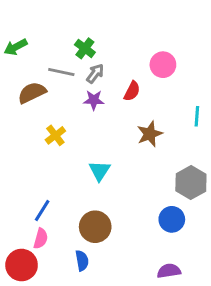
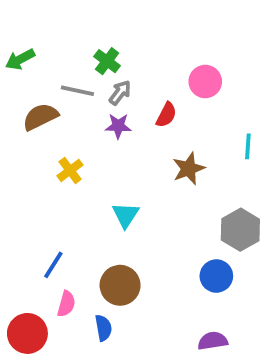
pink semicircle: (41, 239) -> (66, 304), moved

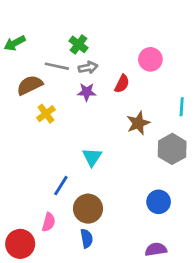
gray arrow: (120, 93) -> (88, 68), turned 42
yellow cross: (70, 170) -> (46, 114), moved
gray hexagon: (240, 230) -> (172, 149), moved
blue line: (53, 265) -> (61, 186), moved
blue semicircle: (103, 328) -> (87, 238), moved

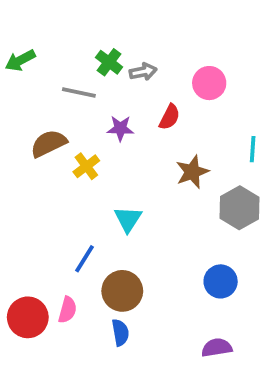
gray arrow: (88, 68) -> (143, 72), moved
brown semicircle: (30, 85) -> (49, 143), moved
yellow cross: (46, 114) -> (86, 166), moved
red circle: (20, 244) -> (28, 317), moved

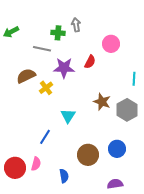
green cross: (109, 62) -> (58, 33), turned -32
gray arrow: (143, 72) -> (76, 25), moved, turned -88
purple star: (120, 128) -> (64, 68), size x1.5
brown star: (192, 172) -> (102, 102), moved, turned -30
brown circle: (122, 291) -> (88, 155), moved

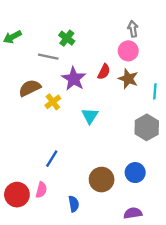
gray arrow: (76, 25) -> (133, 29), moved
green cross: (58, 33) -> (67, 38), turned 32
purple star: (64, 68) -> (74, 79), turned 30
brown star: (102, 102) -> (128, 79), moved
cyan triangle: (68, 116) -> (90, 116), moved

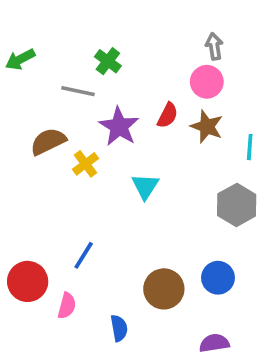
red circle: (17, 195) -> (28, 281), moved

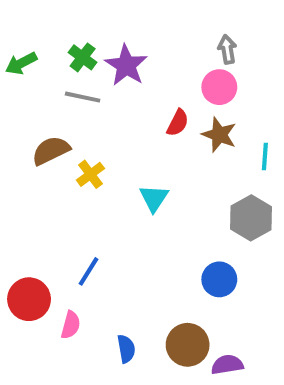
green cross: (108, 61) -> (83, 57), moved
purple star: (119, 127) -> (126, 65), moved
blue circle: (218, 278) -> (219, 279), moved
brown circle: (164, 289) -> (188, 345), moved

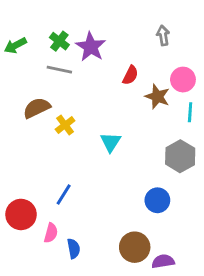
pink circle: (219, 87) -> (183, 80), moved
red semicircle: (178, 123) -> (130, 75), moved
blue semicircle: (126, 349) -> (74, 249), moved

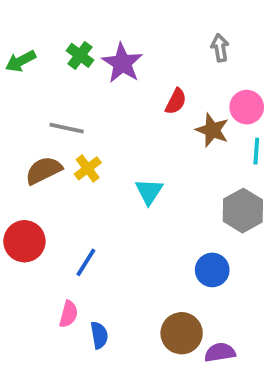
gray line: (59, 70) -> (67, 128), moved
brown semicircle: (37, 108) -> (44, 170), moved
red circle: (21, 214) -> (24, 241), moved

